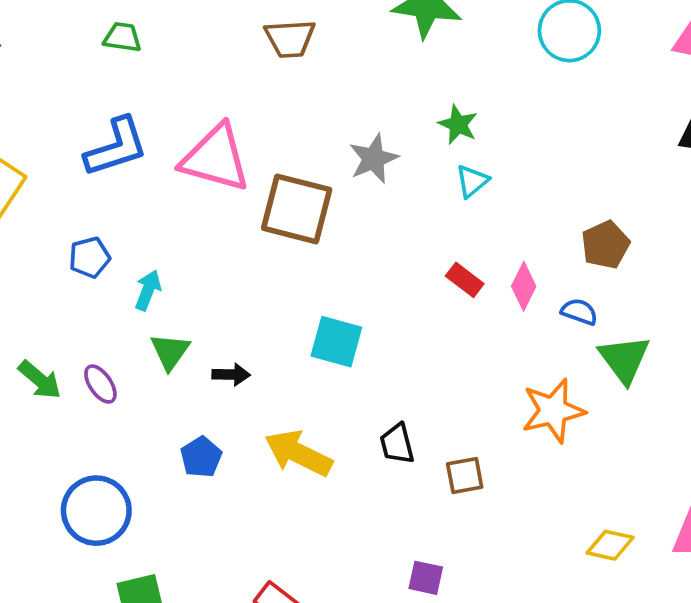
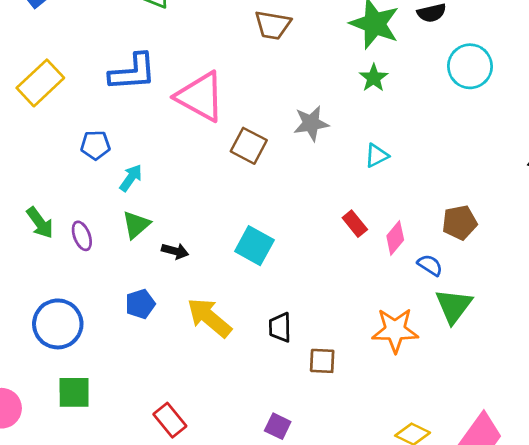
green star: (458, 124) -> (374, 78), moved
brown square: (297, 209) -> (249, 146), size x0.7

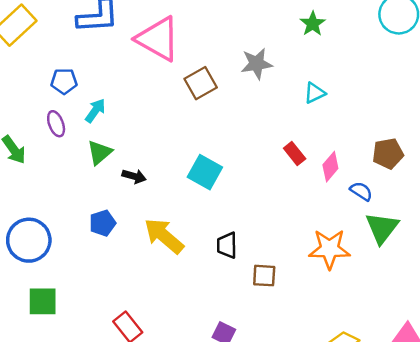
brown square: (249, 146) -> (201, 83), turned 32
purple ellipse: (82, 236) -> (56, 124), moved

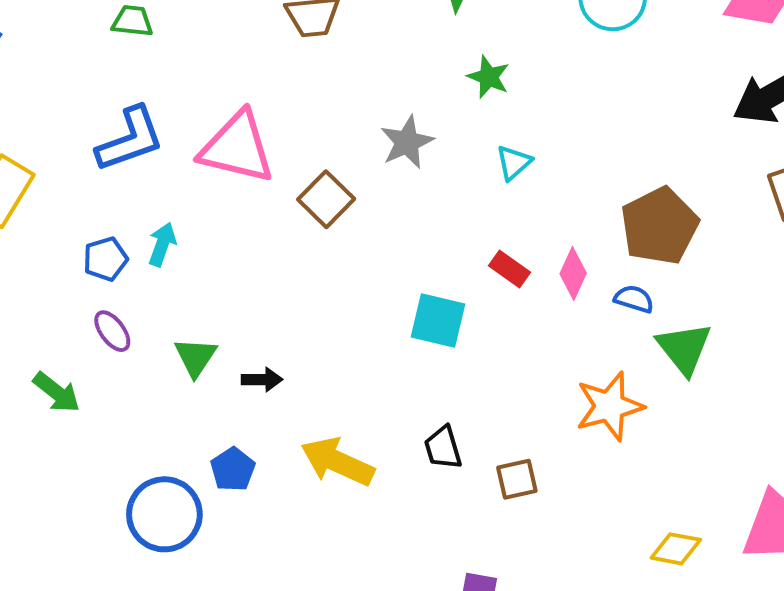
green star: (313, 24) -> (489, 77), moved
cyan arrow: (95, 111) -> (162, 244), moved
brown pentagon: (388, 153) -> (659, 226), size x1.5
cyan square: (205, 172) -> (438, 320), moved
blue circle: (29, 240) -> (164, 514), moved

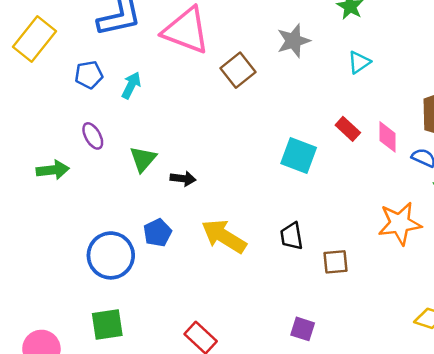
blue pentagon: (105, 259) -> (89, 75), moved
pink diamond: (573, 274) -> (388, 137), turned -32
green arrow: (57, 392) -> (53, 170), turned -52

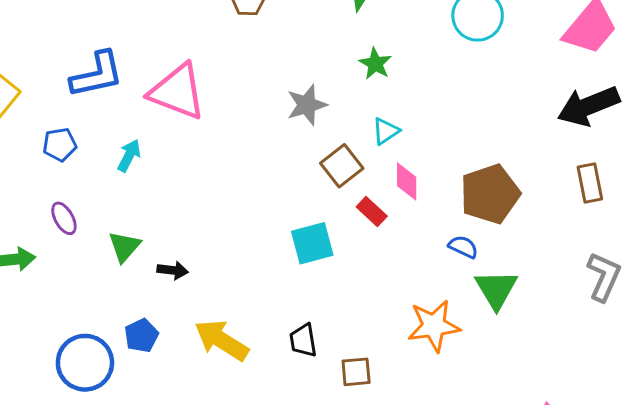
brown square: (238, 70) -> (342, 166), moved
cyan arrow: (131, 85) -> (129, 156), moved
pink diamond: (388, 137) -> (407, 182), moved
cyan square: (299, 156) -> (312, 243), turned -36

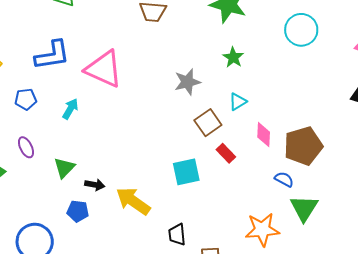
pink diamond: (407, 182) -> (264, 135), moved
blue pentagon: (141, 336) -> (78, 211), moved, turned 30
yellow arrow: (222, 340) -> (133, 201), moved

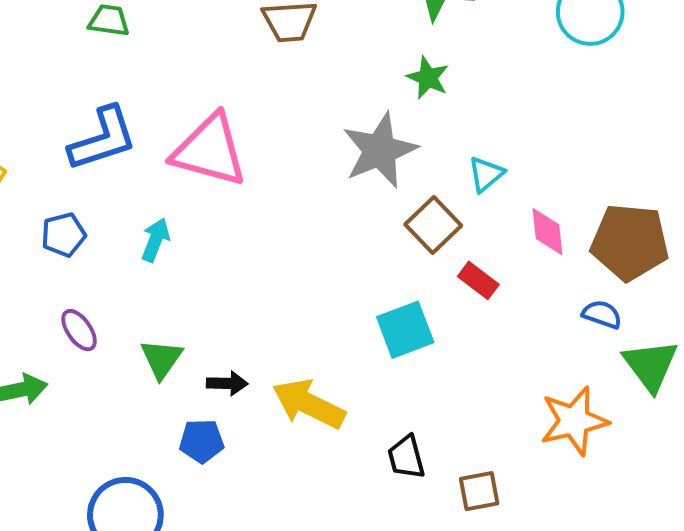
green star: (233, 57) -> (428, 78), moved
gray star: (187, 82) -> (380, 150), size x1.4
brown pentagon: (303, 146) -> (630, 242), turned 30

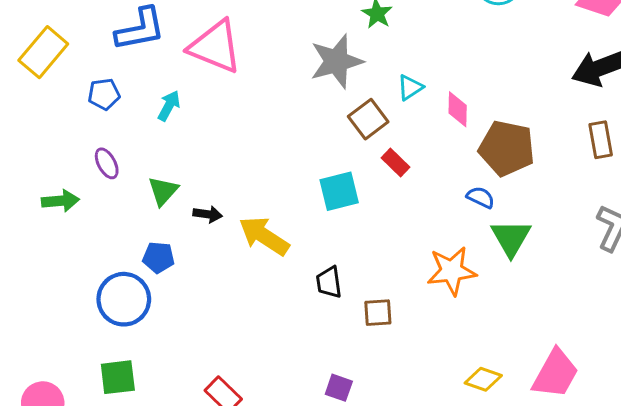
pink diamond: (547, 232) -> (458, 109), moved
blue pentagon: (202, 441) -> (159, 257), moved

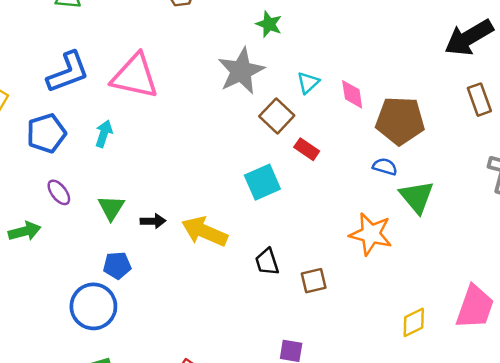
blue pentagon: (104, 94) -> (46, 133), size x1.4
orange star: (452, 271) -> (371, 234), turned 30
yellow diamond: (483, 379) -> (414, 322), turned -36

